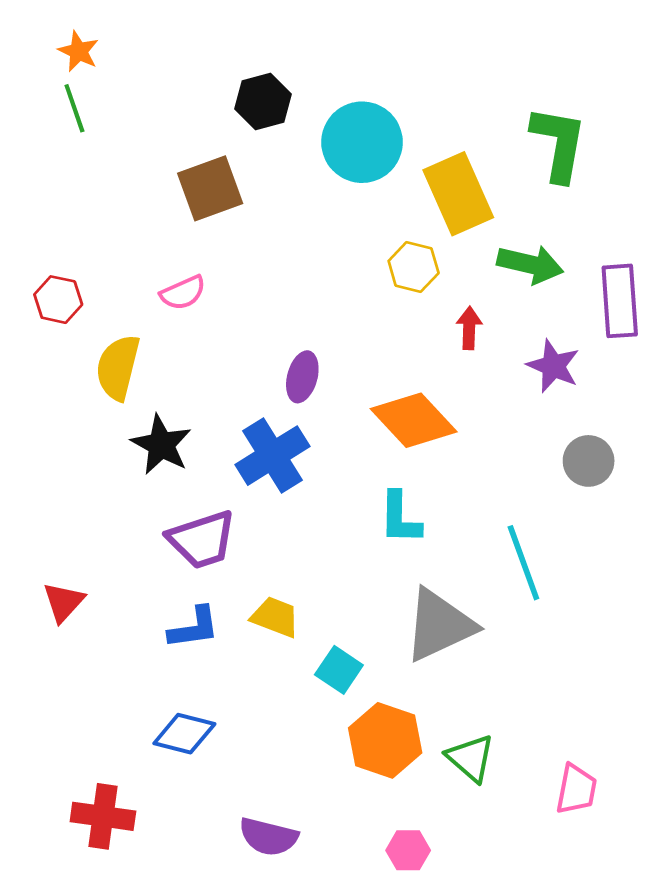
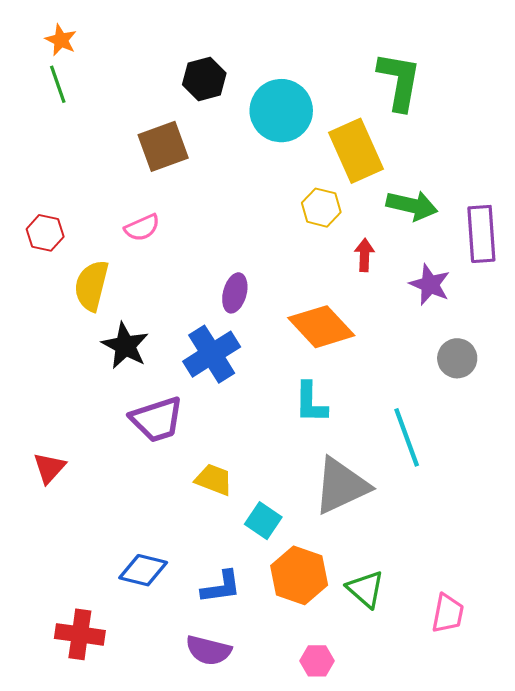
green L-shape: (559, 144) -> (399, 81), moved
blue L-shape: (194, 628) -> (221, 587), moved

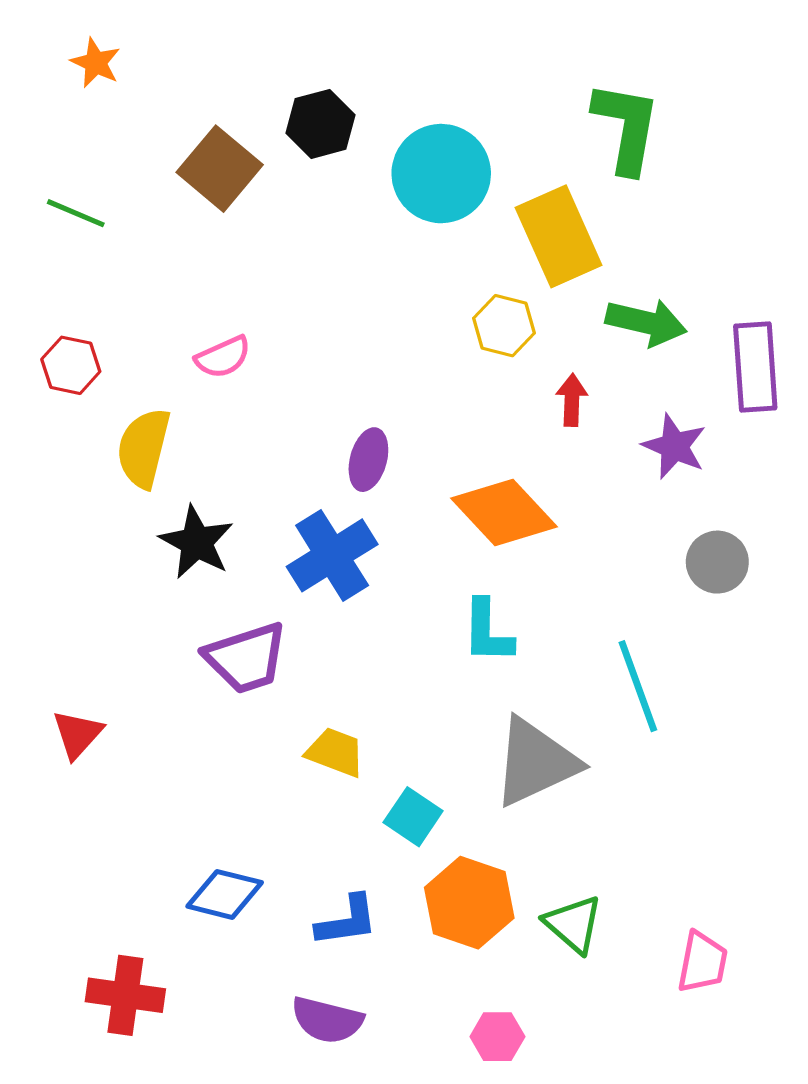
green line: (58, 84) -> (76, 213), moved, turned -48
brown square: (163, 146) -> (220, 169), moved, turned -30

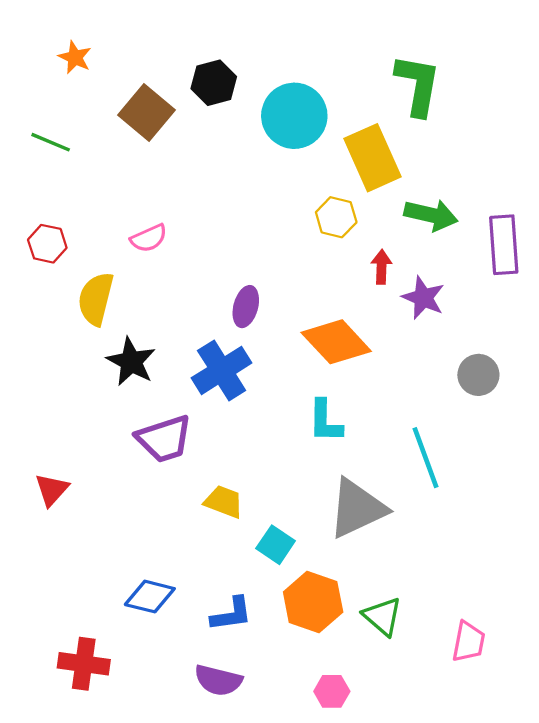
orange star: (96, 63) -> (75, 57), moved
purple star: (674, 446) -> (423, 298), moved

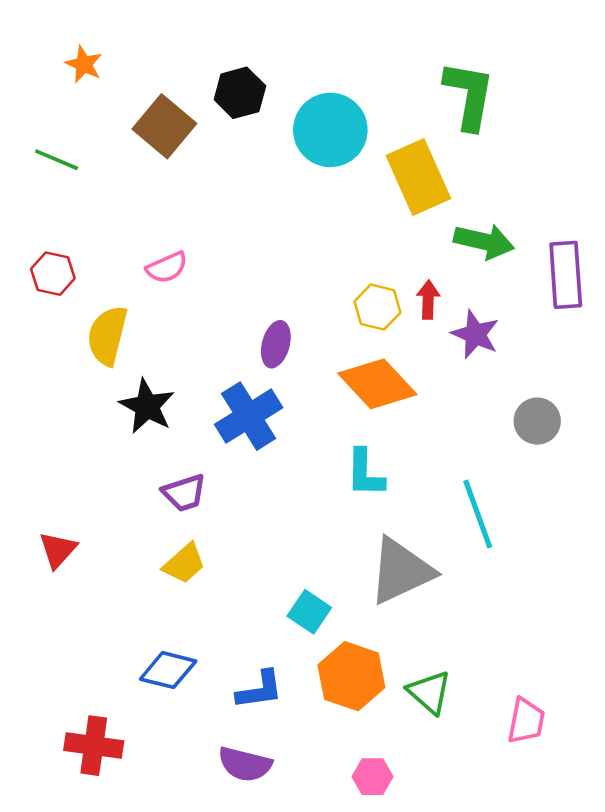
yellow hexagon: (336, 217) -> (377, 307), moved
purple trapezoid: (164, 439) -> (184, 493), size x0.7
yellow trapezoid: (224, 502) -> (184, 563), moved, turned 117

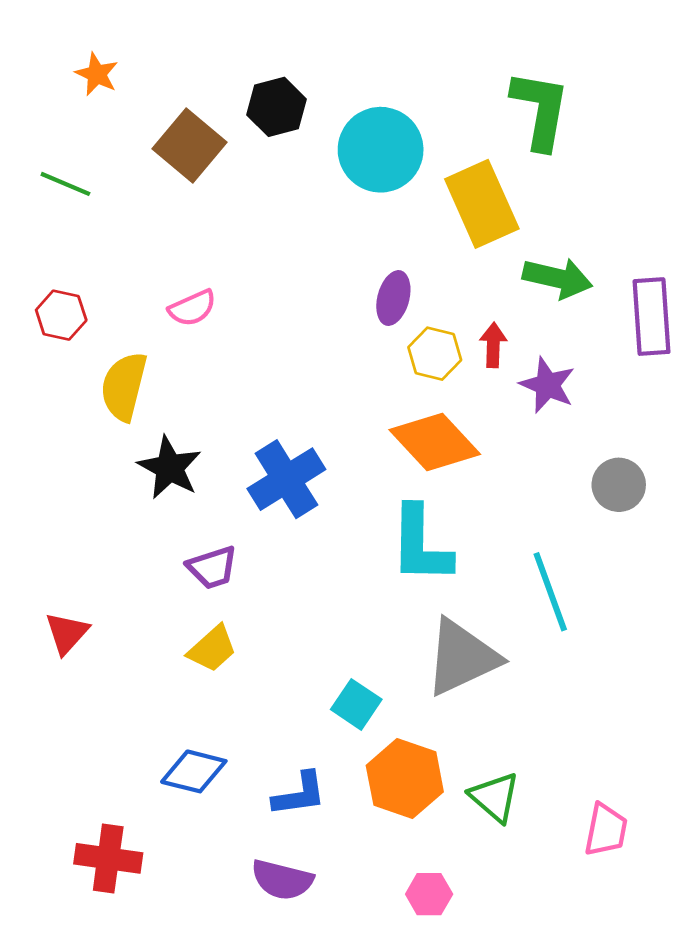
purple ellipse: (276, 344) -> (393, 298), moved
cyan L-shape: (365, 473) -> (420, 545), size x1.4

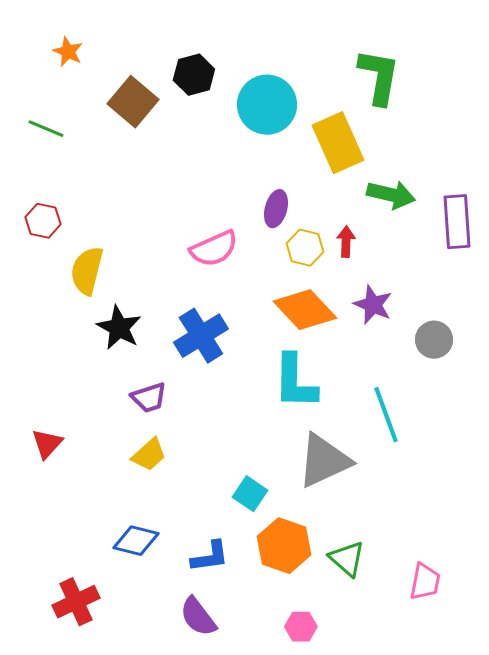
pink semicircle: (192, 308) -> (214, 249), moved, size x1.4
purple star: (547, 385) -> (373, 305), moved
red cross: (108, 858) -> (76, 602), turned -33
purple semicircle: (282, 880) -> (198, 617), turned 39

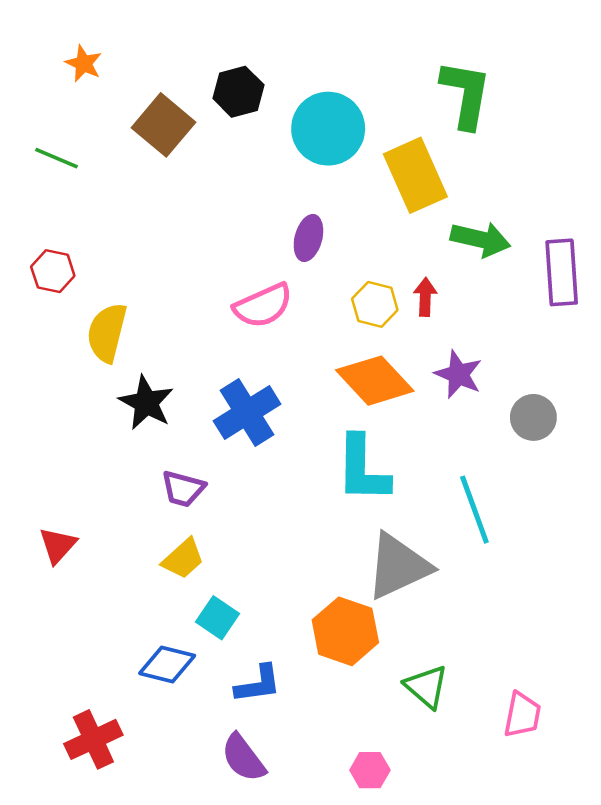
purple ellipse: (276, 209) -> (308, 238), moved
purple trapezoid: (149, 398) -> (183, 489), turned 33
cyan square: (250, 494) -> (218, 618), moved
orange hexagon: (284, 546) -> (345, 631), moved

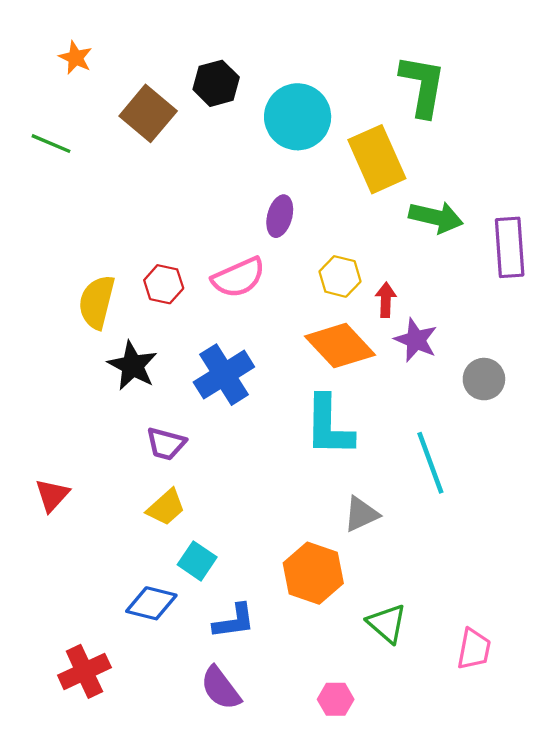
red hexagon: (53, 271) -> (164, 284), moved
red arrow: (425, 297) -> (386, 300), moved
gray triangle: (398, 566) -> (361, 514), size x0.6

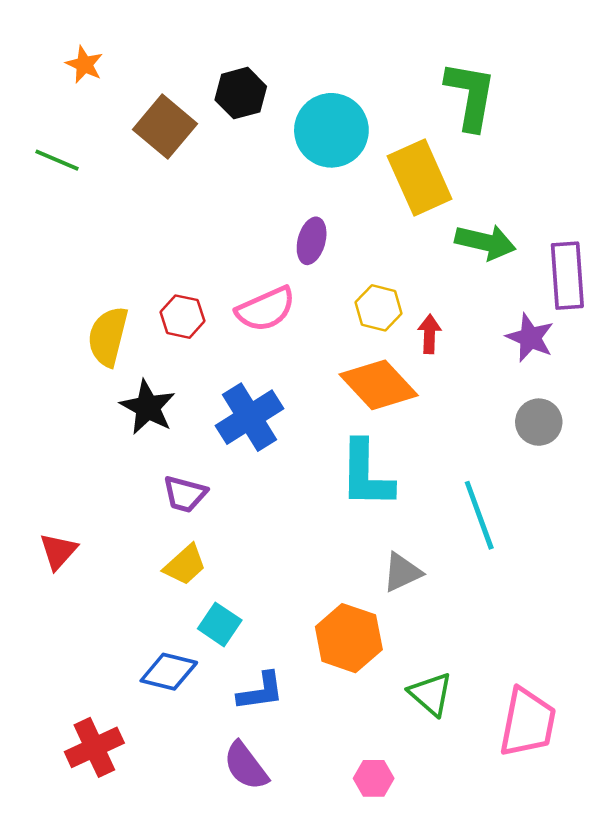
purple star: (416, 340) -> (530, 338), moved
pink trapezoid: (474, 649) -> (528, 723), size x1.5

